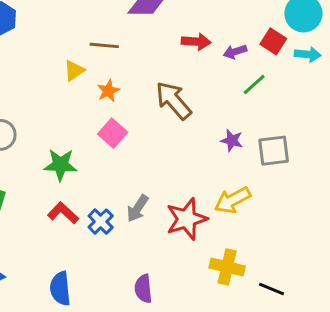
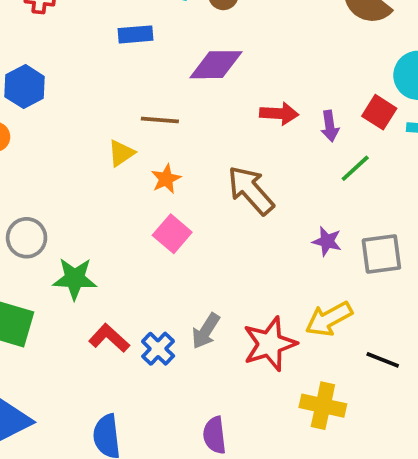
purple arrow: (235, 52) -> (330, 126), turned -80
green star: (60, 165) -> (75, 279), moved
black line: (271, 289) -> (383, 360), moved

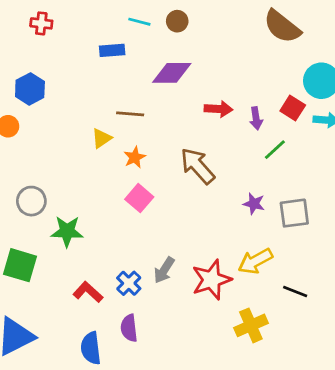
red L-shape: (109, 338) -> (88, 292), moved
yellow cross: (323, 406) -> (251, 325), turned -36
purple semicircle: (215, 435) -> (129, 328), moved

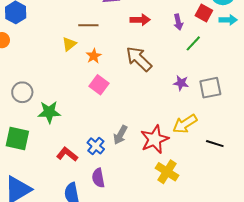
red arrow: (218, 109) -> (140, 20), moved
yellow cross: (251, 325) -> (167, 172), moved, turned -30

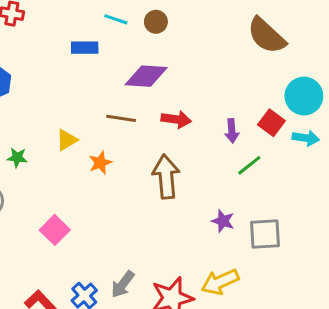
brown line: (88, 25) -> (121, 118), moved
brown arrow: (139, 59) -> (166, 177), turned 32
pink square: (99, 85) -> (55, 230), moved
green star: (49, 112) -> (17, 158), moved, size x0.6

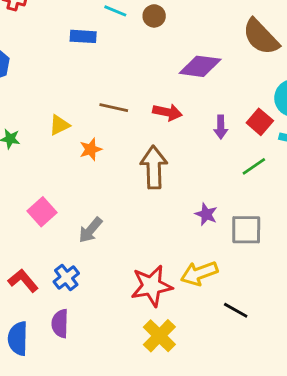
purple diamond: (146, 76) -> (200, 66), moved
green line: (249, 165) -> (254, 166), moved
gray arrow: (123, 284) -> (90, 230), moved

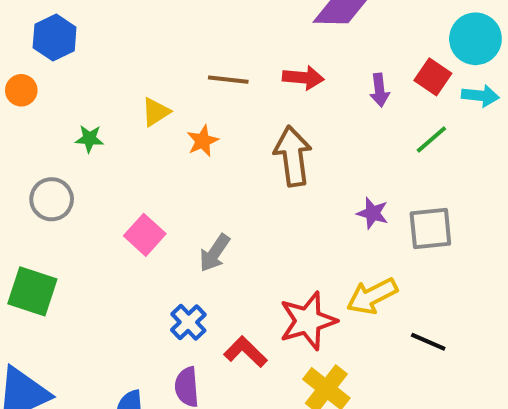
red L-shape: (23, 281) -> (245, 352), moved

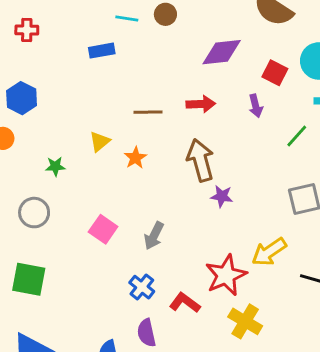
red square: (433, 77) -> (275, 73), moved
purple star: (373, 213) -> (222, 196), moved

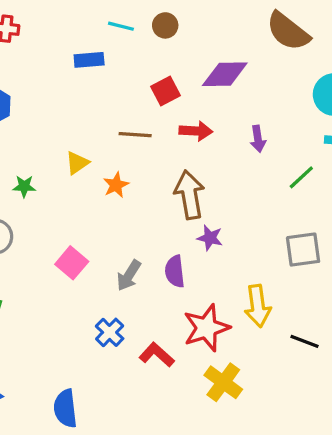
red square: (275, 73) -> (165, 91), moved, turned 30
yellow arrow: (269, 252) -> (258, 306), turned -69
purple semicircle: (147, 333) -> (175, 271), moved

